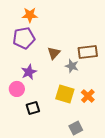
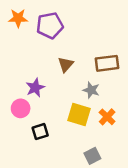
orange star: (30, 15) -> (18, 18), moved
purple pentagon: (24, 38) -> (50, 25), moved
gray star: (72, 66) -> (91, 90), moved

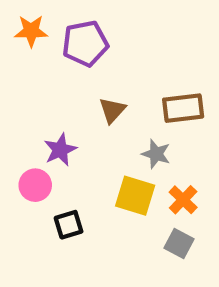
gray square: (92, 156) -> (179, 243), moved, turned -35

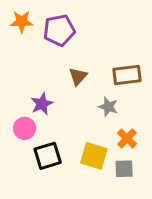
yellow square: (135, 196) -> (94, 156), moved
black square: (69, 225) -> (48, 156), size x1.4
gray square: (179, 243) -> (124, 169), turned -30

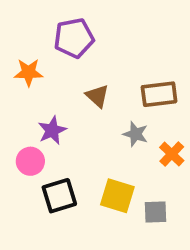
orange star: (22, 22) -> (29, 72), moved
brown triangle: (78, 76) -> (97, 96), turned -30
orange cross: (127, 138) -> (172, 154), moved

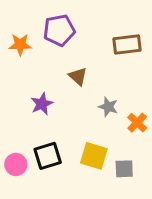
orange star: (29, 72) -> (20, 45), moved
brown rectangle: (159, 94) -> (127, 45), moved
pink circle: (30, 161) -> (16, 164), moved

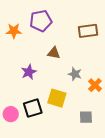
brown triangle: (78, 76) -> (54, 53), turned -32
yellow square: (94, 156) -> (57, 98), moved

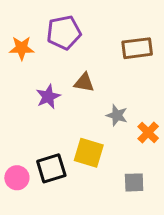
purple star: (29, 72) -> (48, 97), moved

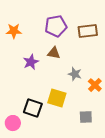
purple pentagon: (64, 33) -> (56, 26), moved
black square: (51, 168) -> (33, 108), turned 36
pink circle: (17, 178) -> (13, 123), moved

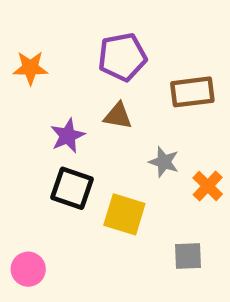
brown rectangle: (88, 31) -> (192, 92), moved
black square: (33, 108) -> (72, 188), moved

